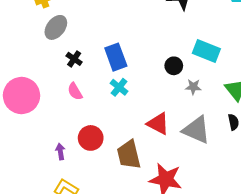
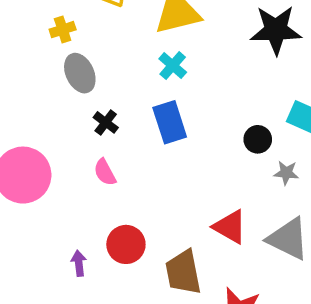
gray ellipse: (56, 27) -> (80, 73), turned -65
cyan cross: (119, 87) -> (173, 66), moved

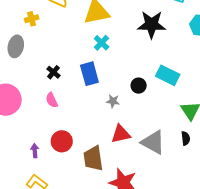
cyan cross: (173, 66) -> (102, 43), moved
gray ellipse: (80, 73) -> (16, 46), moved, turned 35
gray star: (286, 173) -> (113, 101), moved
red triangle: (230, 227) -> (121, 134), turned -45

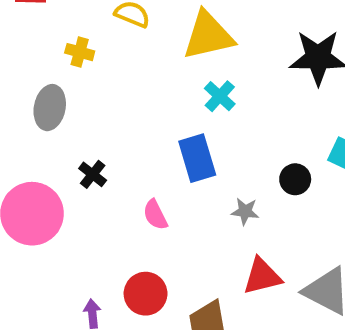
yellow cross: (32, 19) -> (80, 52), turned 32
black cross: (53, 72) -> (93, 174), moved
pink semicircle: (52, 100) -> (155, 215), moved

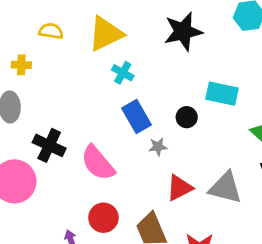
blue rectangle: (197, 158) -> (137, 117), moved
black cross: (93, 174) -> (49, 145), size x1.6
pink semicircle: (155, 215) -> (98, 163), size x1.8

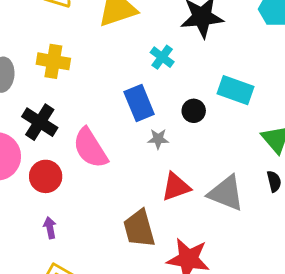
yellow cross: (21, 65) -> (53, 61), moved, size x1.5
cyan cross: (123, 73) -> (162, 57), moved
red circle: (103, 218) -> (46, 176), moved

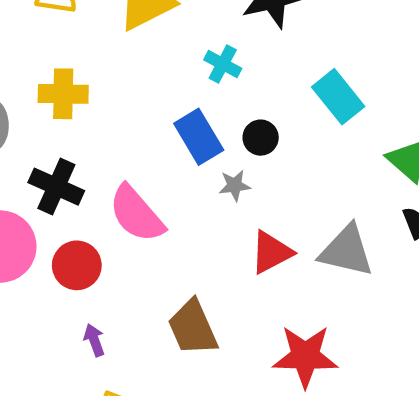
cyan rectangle: (236, 90) -> (338, 97), turned 40
black circle: (194, 111) -> (261, 138), moved
brown trapezoid: (139, 229) -> (193, 328), moved

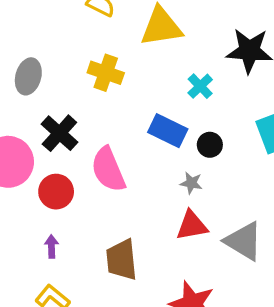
yellow cross: (63, 94) -> (106, 73), moved
blue rectangle: (199, 137) -> (168, 131), turned -51
gray star: (235, 185) -> (191, 183), moved

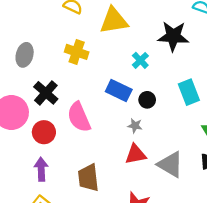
purple arrow: (52, 246) -> (41, 169), size x1.5

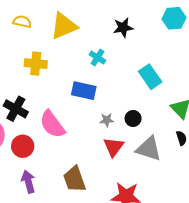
black star: (173, 36) -> (123, 28), size x0.7
black circle: (147, 100) -> (133, 118), moved
red triangle: (135, 154) -> (114, 147), turned -30

